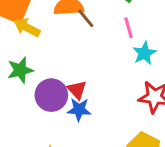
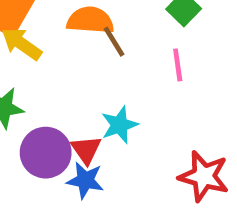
cyan star: (144, 53) -> (119, 125), moved

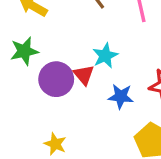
blue star: (85, 180) -> (121, 96), moved

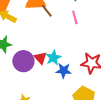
cyan star: (105, 56) -> (53, 58), moved

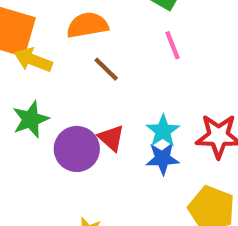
brown line: (47, 11) -> (106, 69), moved
cyan star: (53, 58) -> (163, 131), moved

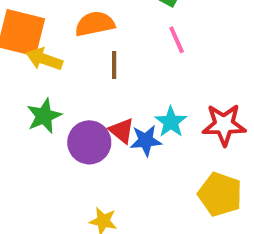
brown line: (106, 69) -> (114, 65), turned 48
blue star: (162, 158) -> (146, 141), moved

